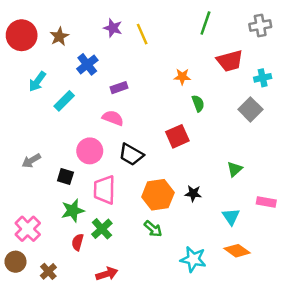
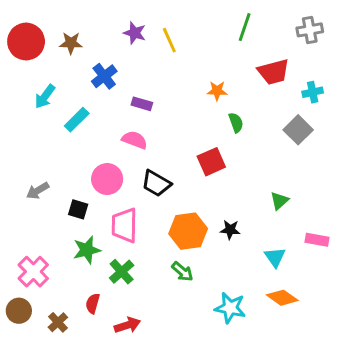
brown star: (59, 36) -> (71, 43), turned 30
purple rectangle: (119, 88) -> (142, 104), turned 35
red semicircle: (78, 242) -> (93, 303), moved

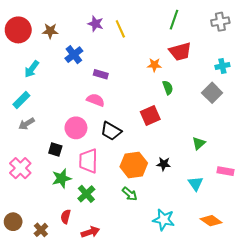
red trapezoid: (274, 72) -> (180, 52), moved
cyan rectangle: (77, 120) -> (21, 100), moved
gray arrow: (38, 191) -> (26, 124), moved
pink cross: (33, 272) -> (20, 168), moved
orange diamond: (282, 298) -> (211, 221), moved

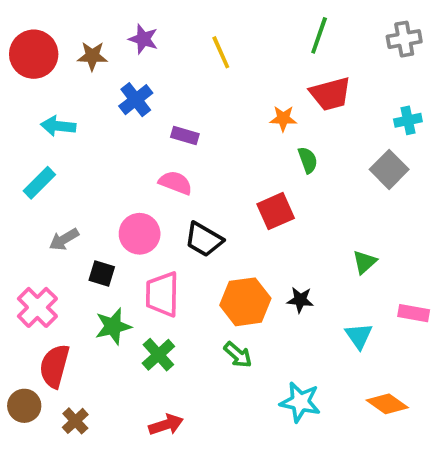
purple star: (96, 24) -> (143, 39), moved
cyan arrow: (32, 69) -> (58, 126), turned 60
gray arrow: (26, 124) -> (64, 239), moved
red semicircle: (66, 217) -> (54, 366), moved, size x1.6

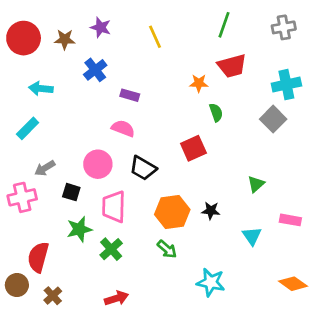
cyan cross: (408, 120) -> (286, 85), size x1.5
pink cross: (37, 307) -> (22, 197), moved, turned 32
orange diamond: (387, 404) -> (293, 284), moved

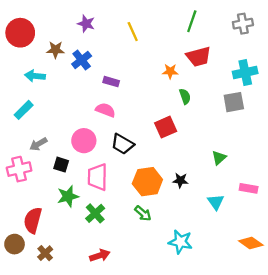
brown star: (65, 39) -> (55, 50), moved
gray square: (273, 119) -> (234, 102), turned 35

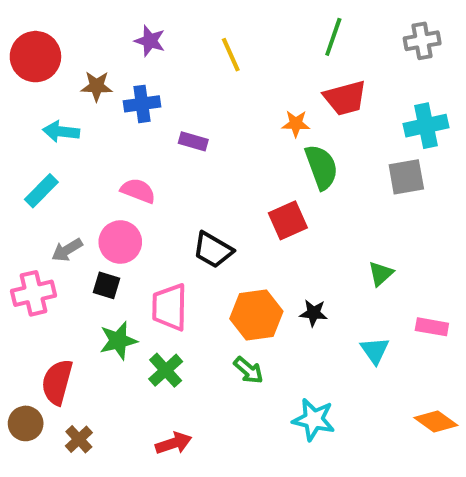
blue cross: (82, 60) -> (142, 104), turned 30
green semicircle: (185, 96) -> (321, 167), size x1.6
pink semicircle: (105, 110) -> (138, 191), moved
pink circle: (84, 141) -> (120, 242), moved

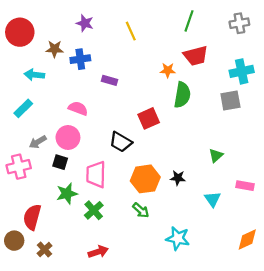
green semicircle: (321, 167) -> (182, 95), turned 30
red square: (288, 220) -> (149, 118), moved
orange diamond: (436, 422) -> (247, 239), turned -60

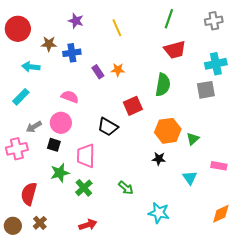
orange star: (168, 70) -> (118, 70), moved
purple rectangle: (109, 80) -> (98, 72), turned 40
orange hexagon: (145, 179) -> (168, 131), moved
brown circle: (14, 241) -> (13, 226), moved

